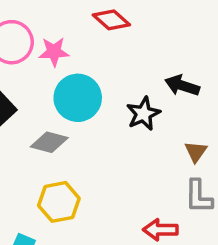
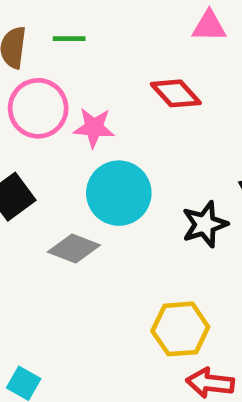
yellow hexagon: (59, 202) -> (180, 329), moved

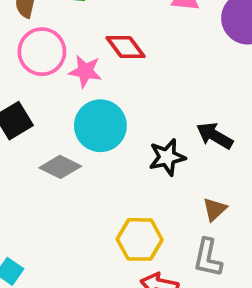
red diamond: (176, 93) -> (126, 47), moved

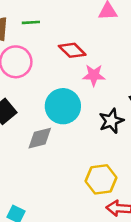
pink star: (85, 71) -> (94, 75), moved
gray diamond: (60, 167) -> (40, 138), turned -32

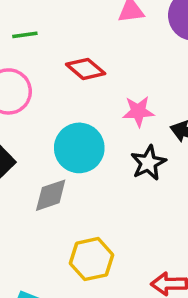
pink star: (94, 75) -> (138, 111), moved
yellow hexagon: (101, 179) -> (91, 259), moved

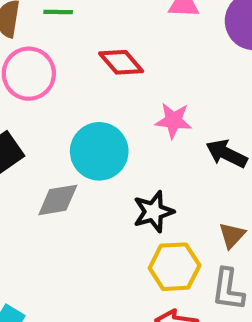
black star: (148, 163) -> (153, 212), moved
yellow hexagon: (91, 259) -> (175, 267), moved

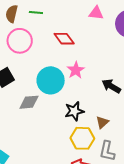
pink star: (173, 120) -> (76, 70), moved, turned 30
brown triangle: (232, 235) -> (102, 122), moved

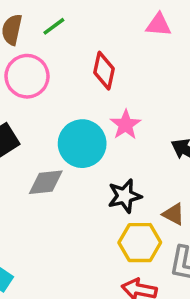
green line: (36, 12) -> (54, 26), turned -40
red diamond: (64, 39) -> (104, 71), turned 50
brown triangle: (102, 122) -> (174, 214), turned -48

